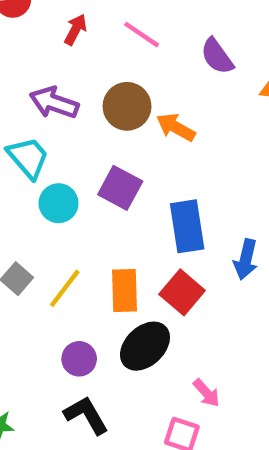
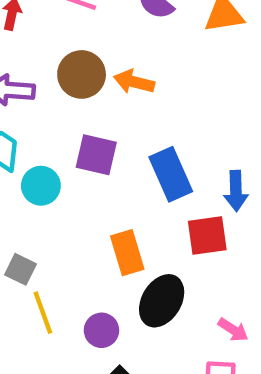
yellow line: (65, 288) -> (43, 313), moved, turned -42
red square: (182, 292) -> (207, 236), moved, turned -33

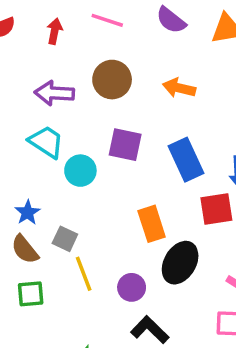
orange arrow: (134, 82) -> (179, 88), moved

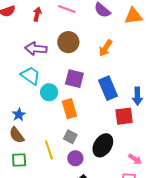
orange arrow: (179, 88) -> (106, 48), turned -72
orange rectangle: (152, 224) -> (69, 109), moved
gray square: (65, 239) -> (70, 137), moved

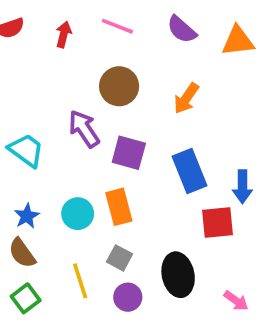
purple arrow: (36, 49) -> (84, 129), moved, turned 50
cyan trapezoid: (31, 76) -> (26, 150), moved
cyan circle: (49, 92) -> (78, 214), moved
black ellipse: (103, 145) -> (178, 275), turned -45
green square: (19, 160) -> (26, 298), turned -35

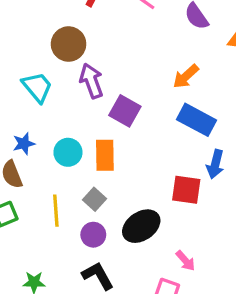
brown circle: (119, 86) -> (69, 44), moved
blue rectangle: (189, 171) -> (197, 120), moved, turned -54
black ellipse: (178, 275) -> (141, 226), turned 54

